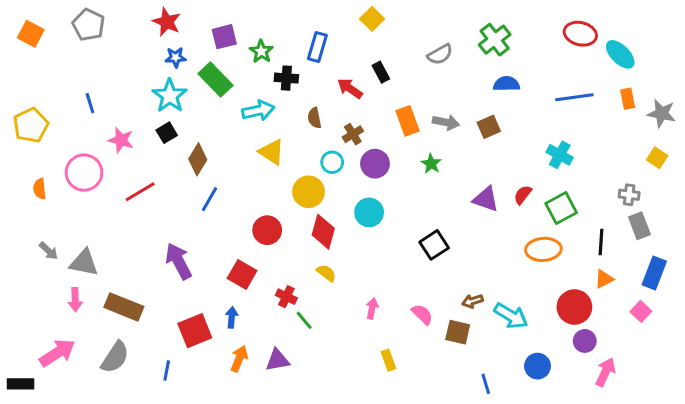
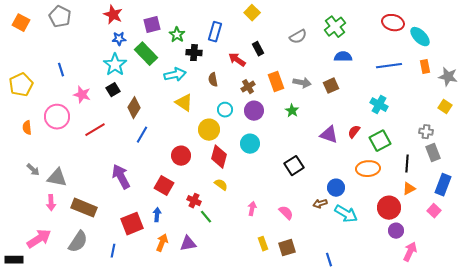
brown cross: (353, 134) -> (248, 87), moved
brown square: (458, 332) -> (287, 248), moved, turned -30
blue circle: (537, 366) -> (336, 188), moved

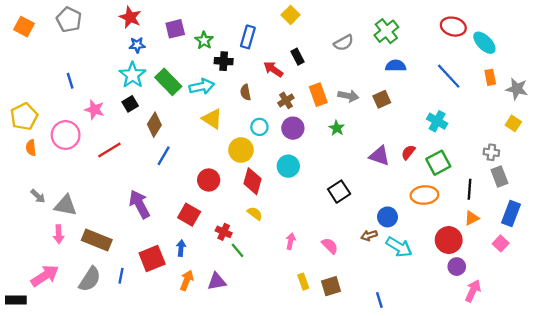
green rectangle: (146, 54) -> (168, 82), moved
blue line: (389, 66) -> (449, 76), turned 55
yellow pentagon: (21, 85) -> (24, 117), moved
blue line: (113, 251) -> (121, 276), moved

